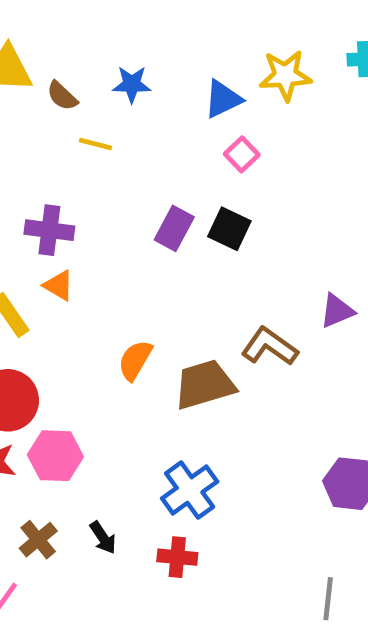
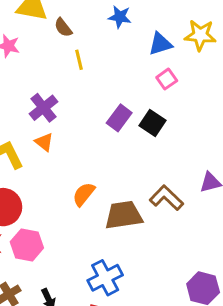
blue star: (132, 84) -> (120, 17), moved
yellow line: (95, 144) -> (79, 60), turned 54
purple cross: (49, 230) -> (43, 108), turned 36

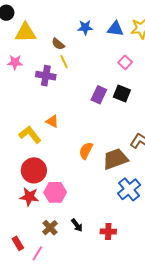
brown semicircle: (63, 28) -> (58, 44), moved
blue triangle: (160, 44) -> (115, 29), moved, turned 36
purple cross: (43, 108) -> (46, 76), moved, turned -30
blue cross: (105, 278) -> (129, 189), moved

